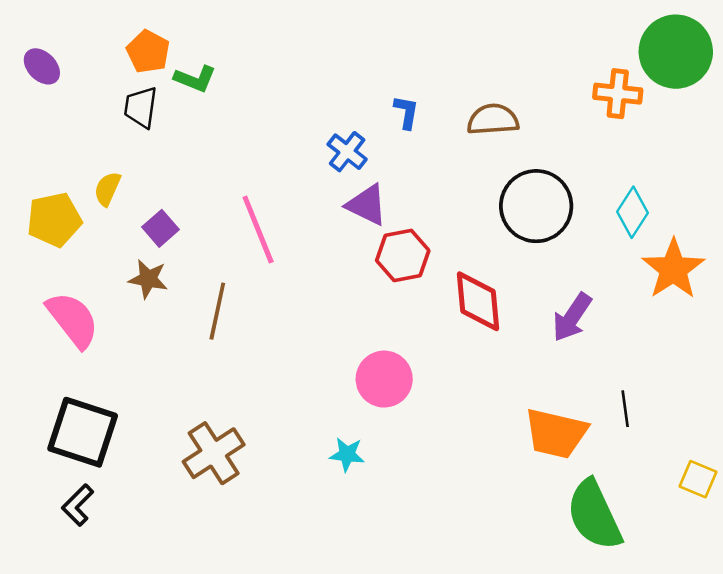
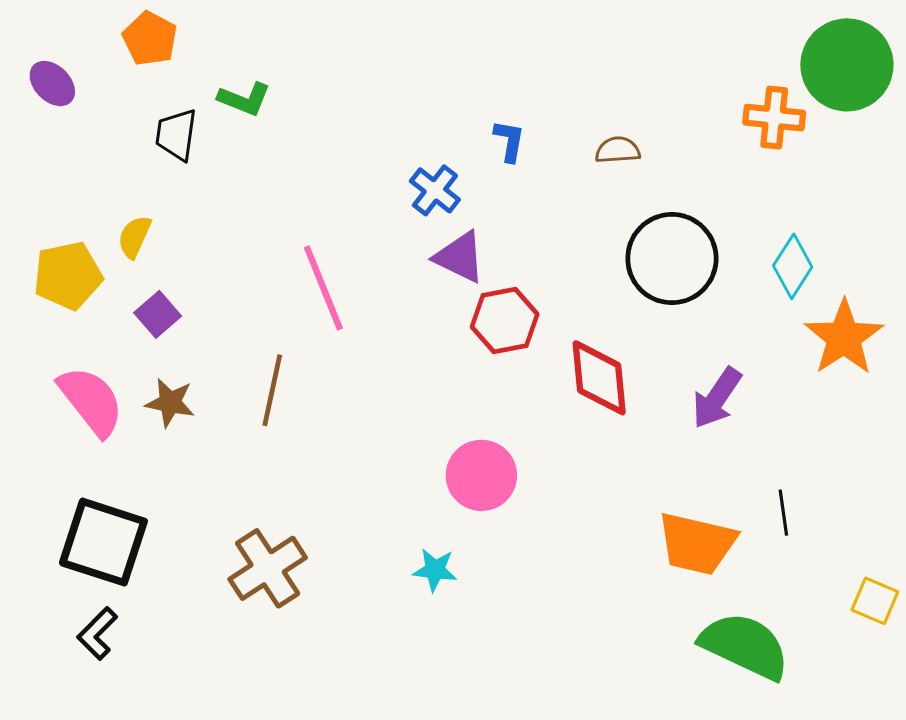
orange pentagon: (148, 52) -> (150, 39), moved
brown semicircle: (493, 120) -> (618, 150), size x0.7
purple square: (160, 228) -> (158, 314), moved
brown star: (148, 279) -> (170, 403), moved
green semicircle: (594, 515) -> (745, 646), turned 140

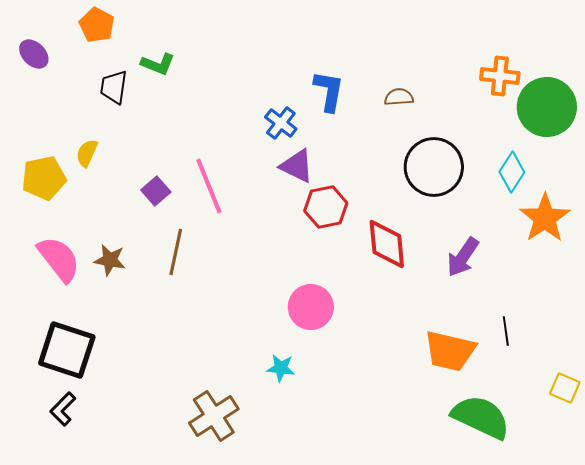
green circle: (847, 65) -> (547, 107), moved
blue L-shape: (509, 141) -> (329, 91), size x1.5
purple square: (158, 314) -> (156, 191), moved
brown cross: (268, 568) -> (214, 416), moved

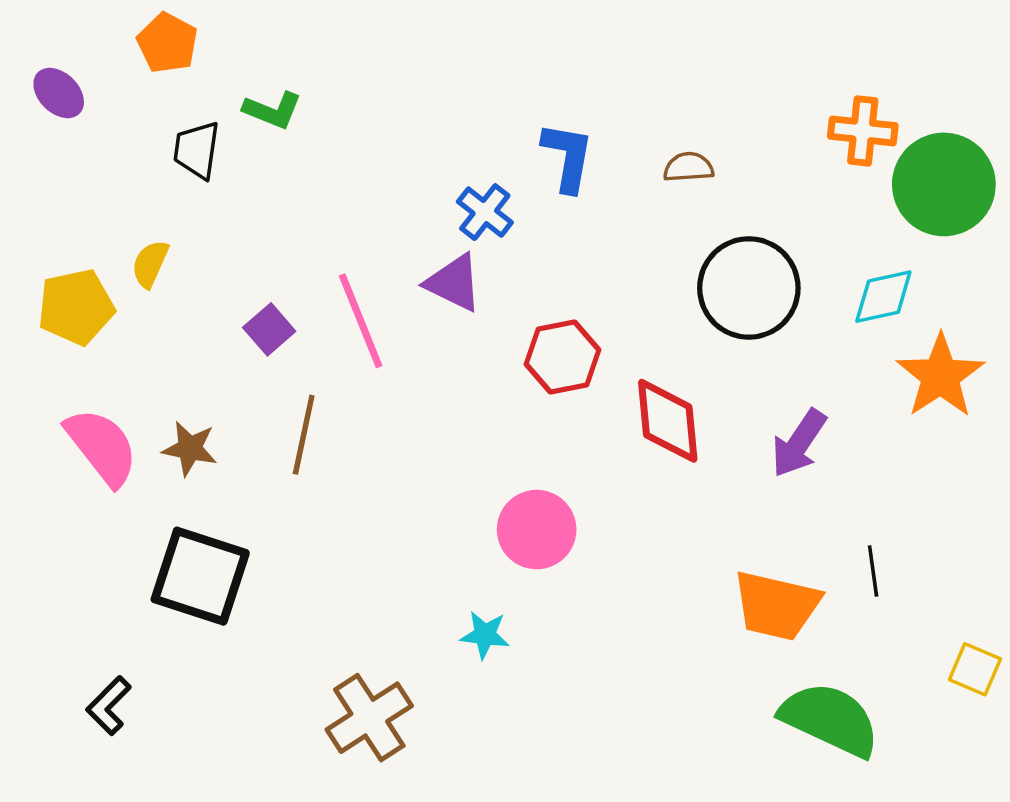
purple triangle: (297, 166) -> (454, 283), moved
cyan diamond: (512, 172) -> (883, 297), turned 45
black square: (67, 350) -> (200, 576), moved

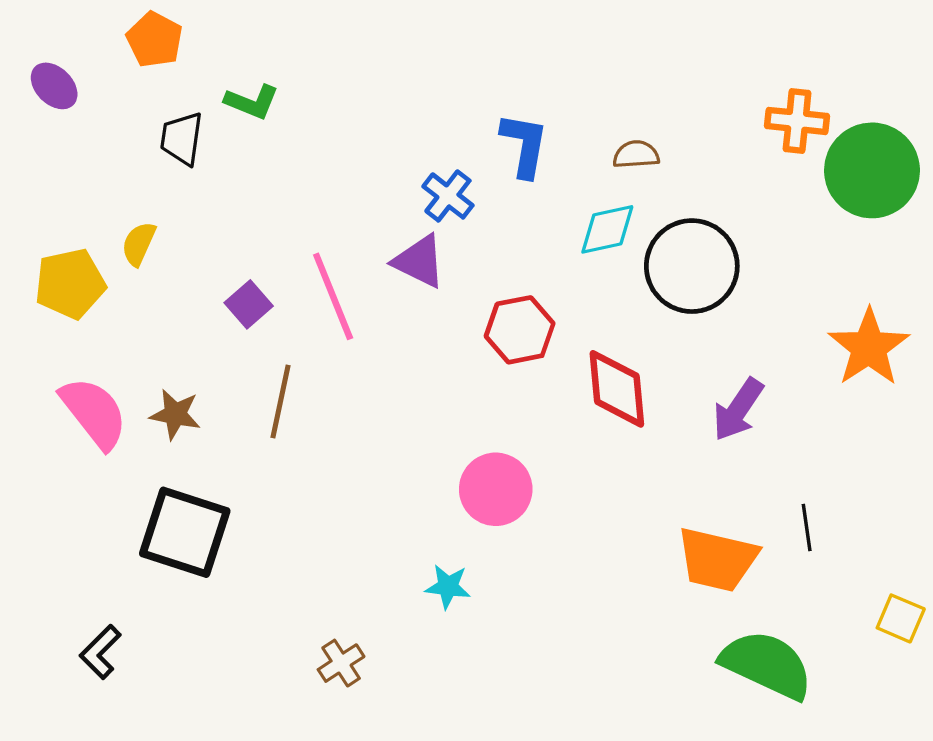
cyan diamond: (883, 297) -> (607, 229), moved
brown cross: (369, 718) -> (341, 663), size x0.6

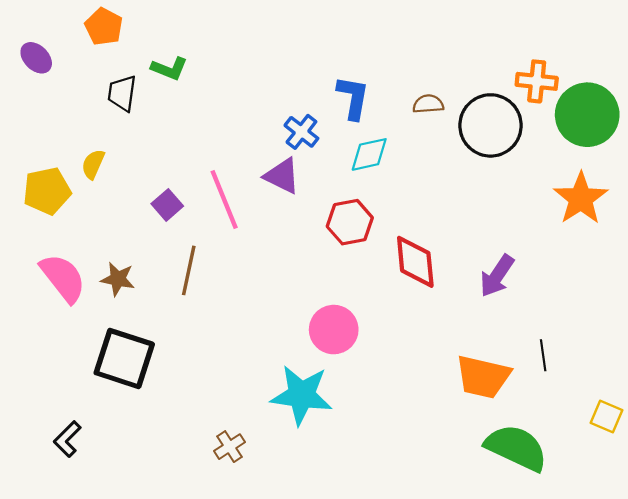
cyan diamond: (607, 229) -> (369, 154), moved
black circle: (692, 266) -> (491, 125), moved
orange star: (869, 347) -> (581, 198), moved
cyan star: (448, 587) -> (301, 395), size x2.0

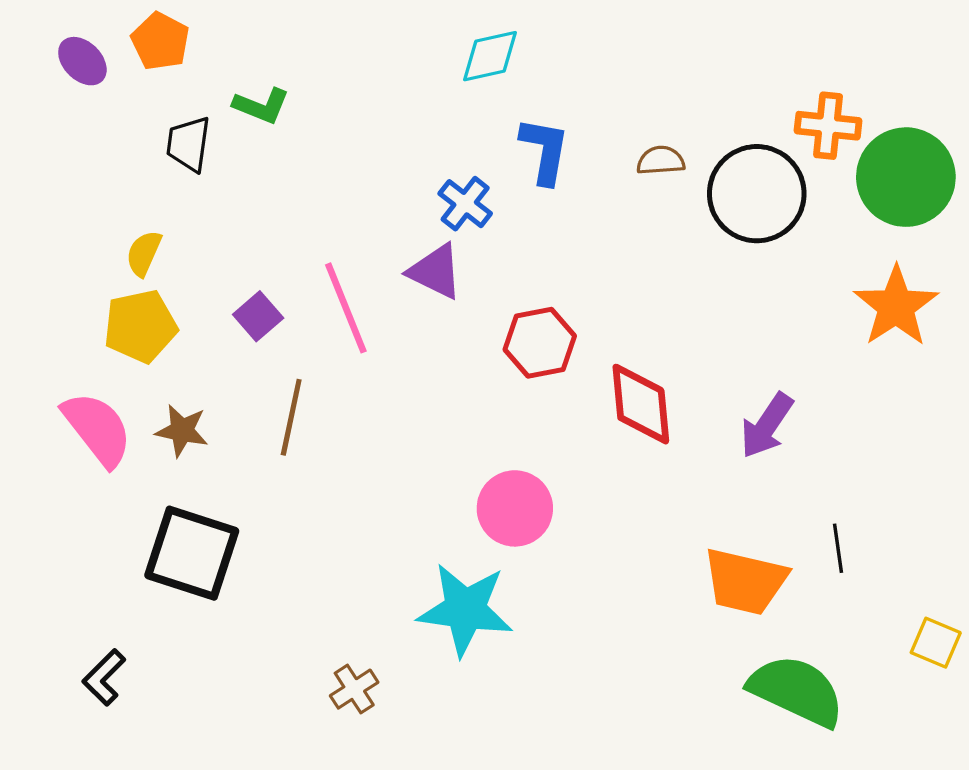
purple ellipse: (36, 58) -> (82, 61), moved
cyan diamond: (369, 154) -> (490, 56), moved
yellow pentagon: (47, 191) -> (140, 326), moved

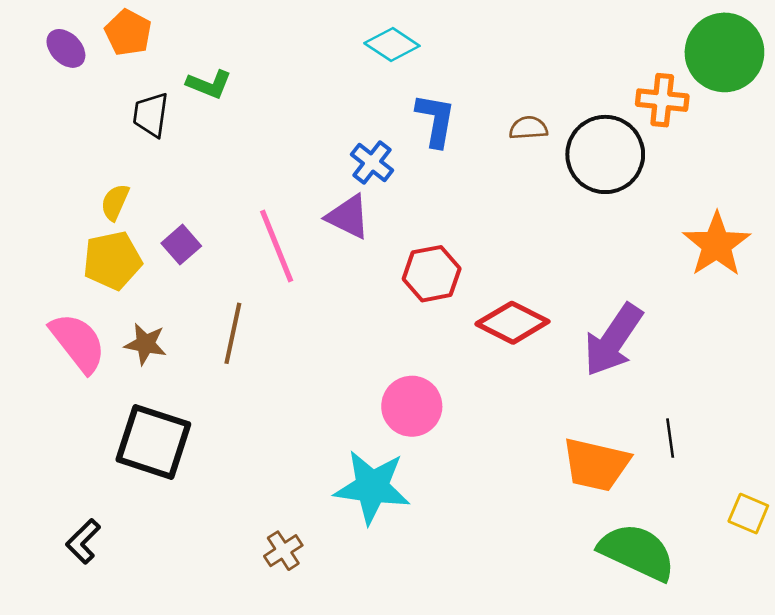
cyan diamond: (490, 56) -> (392, 44), turned 46
green circle: (906, 177) -> (724, 52), moved
purple square: (258, 316) -> (181, 245), moved
red diamond: (641, 404) -> (512, 323), turned -58
purple arrow: (767, 426) -> (613, 340), size x1.4

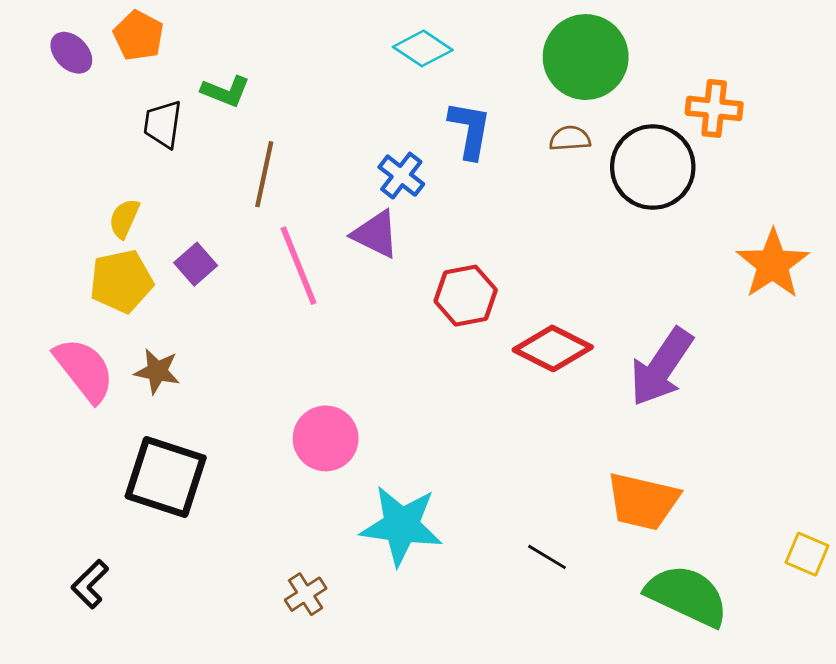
green circle: (724, 52) -> (586, 57), moved
brown line: (233, 333) -> (264, 174), moved
pink circle: (412, 406) -> (326, 438), moved
black line: (670, 438) -> (547, 557), moved, turned -51

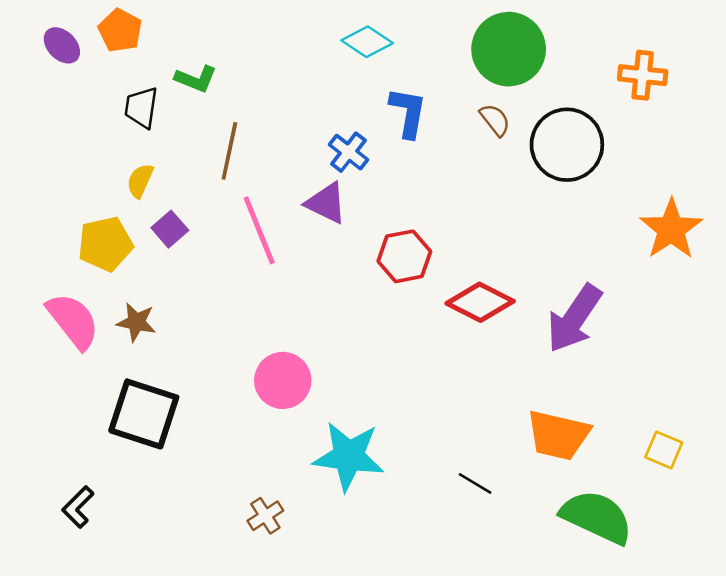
orange cross: (714, 108) -> (643, 75), moved
brown semicircle: (570, 138) -> (495, 120), turned 56
yellow semicircle: (124, 218) -> (140, 181), moved
yellow square: (807, 554) -> (664, 450), moved

